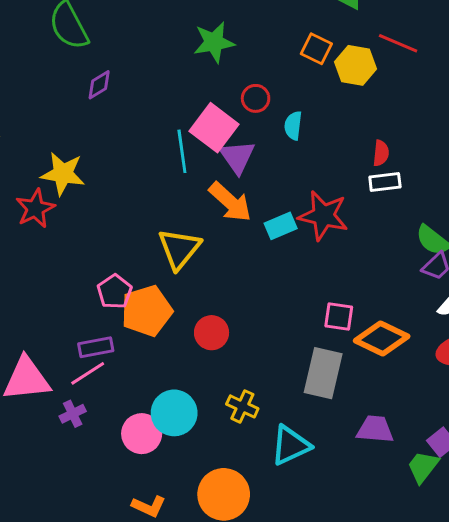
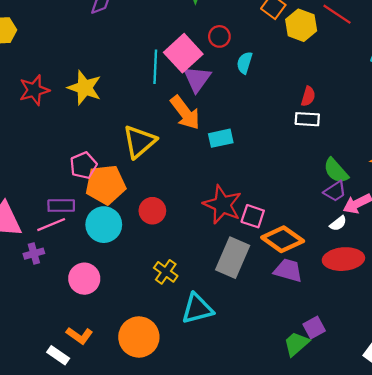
yellow star: (63, 174) -> (85, 88), moved
red star: (323, 216) -> (222, 205), moved
cyan circle: (174, 413) -> (104, 225), moved
purple trapezoid: (375, 429) -> (288, 270), moved

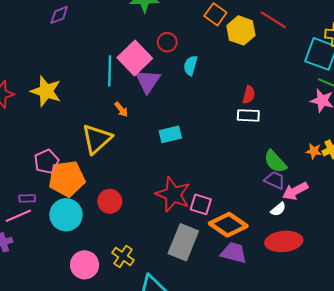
orange arrow: (185, 113) -> (121, 109), moved, size x0.5
purple trapezoid: (335, 191) -> (275, 180), turned -120
purple rectangle: (61, 206) -> (27, 198), size x0.7
pink circle: (84, 279) -> (85, 265), moved

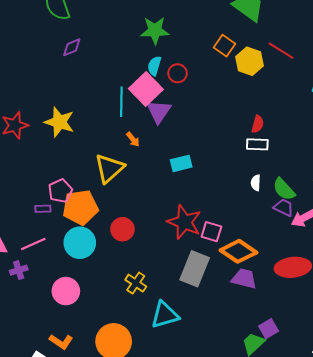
cyan semicircle: (190, 65) -> (154, 66), moved
purple rectangle: (27, 198) -> (43, 209), moved
white semicircle: (278, 209) -> (256, 183), moved, turned 133
pink circle: (85, 265) -> (66, 291), moved

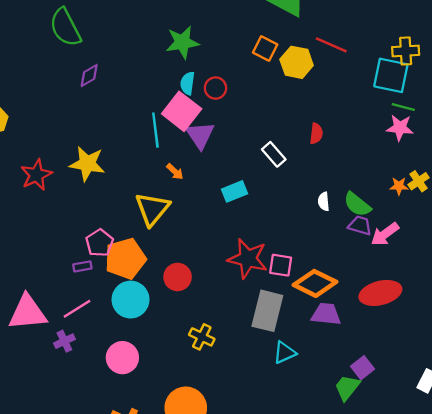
white rectangle: (257, 144) -> (274, 154), moved, turned 55
cyan triangle: (165, 315) -> (285, 353), moved, size x0.7

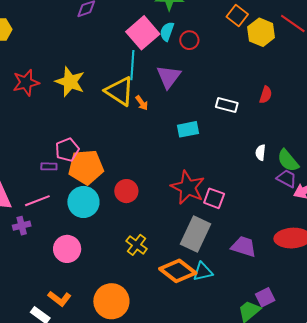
pink square: (182, 111) -> (143, 33), moved
white rectangle: (274, 154) -> (227, 105), turned -45
yellow triangle: (152, 209) -> (119, 91), moved, turned -48
orange diamond: (315, 283) -> (178, 271), moved

